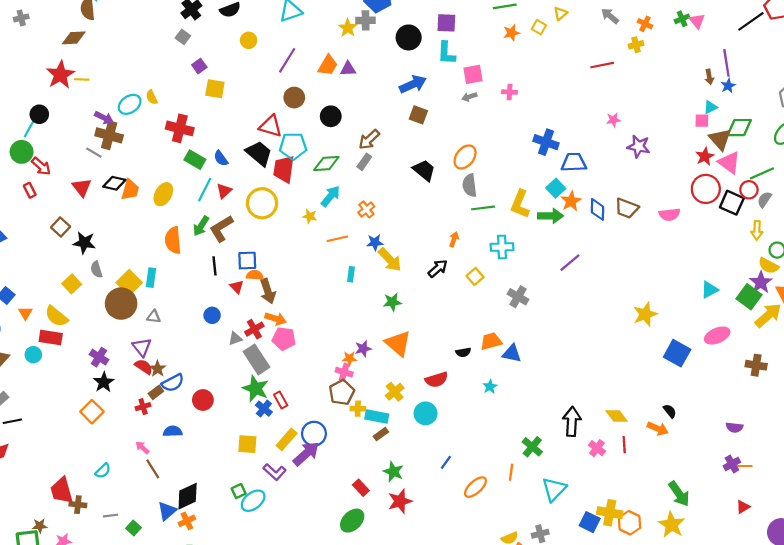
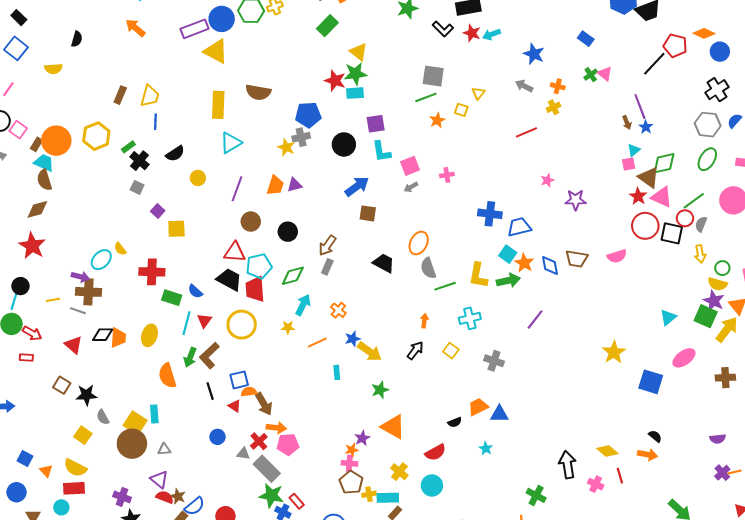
yellow line: (82, 79) -> (53, 300), moved
red rectangle: (30, 190) -> (26, 358), turned -48
gray triangle: (235, 339) -> (243, 454), turned 40

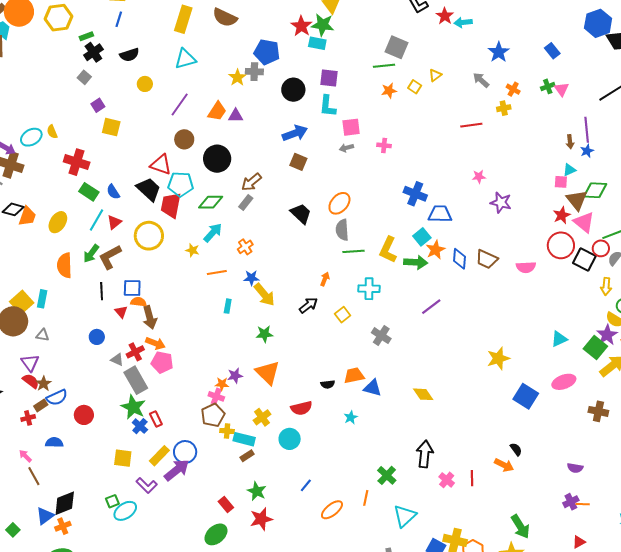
black circle: (288, 232) -> (217, 159), size x1.4
yellow diamond: (607, 451) -> (423, 394), moved

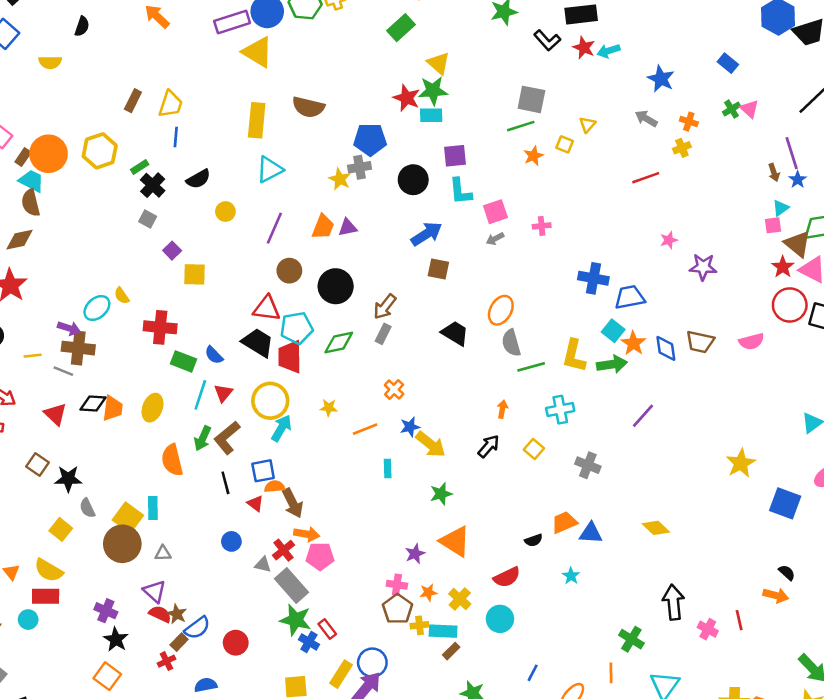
cyan arrow: (213, 233) -> (281, 428), moved
orange star: (222, 384) -> (428, 592), moved

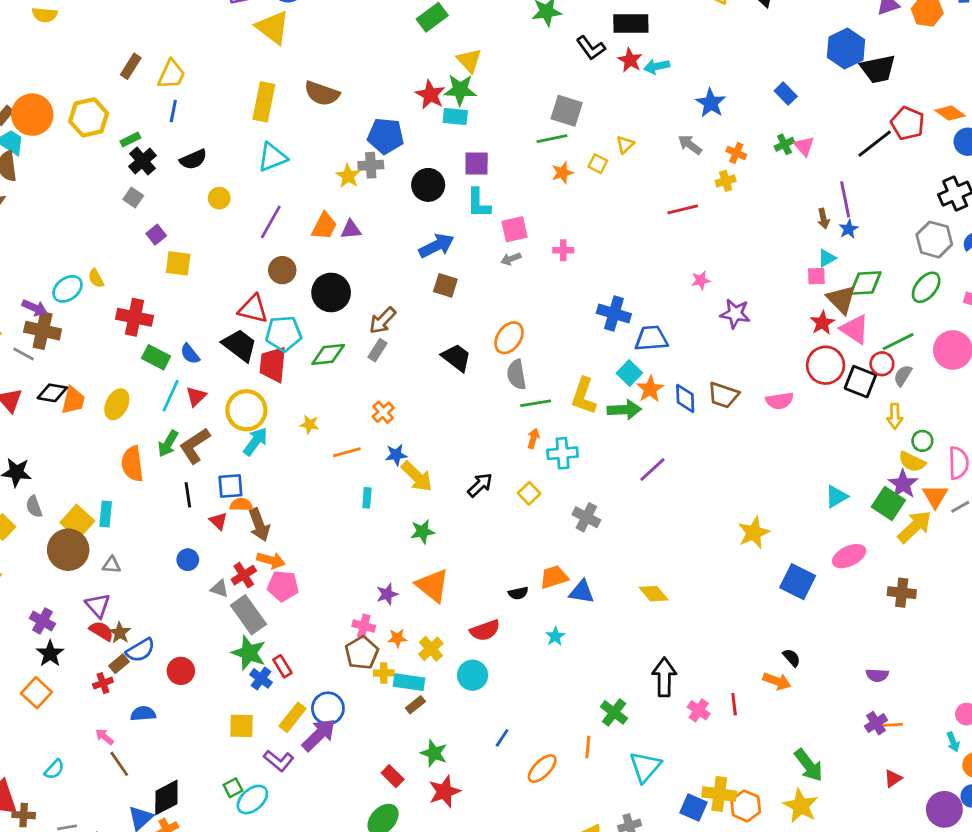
orange arrow: (502, 409) -> (533, 438), moved

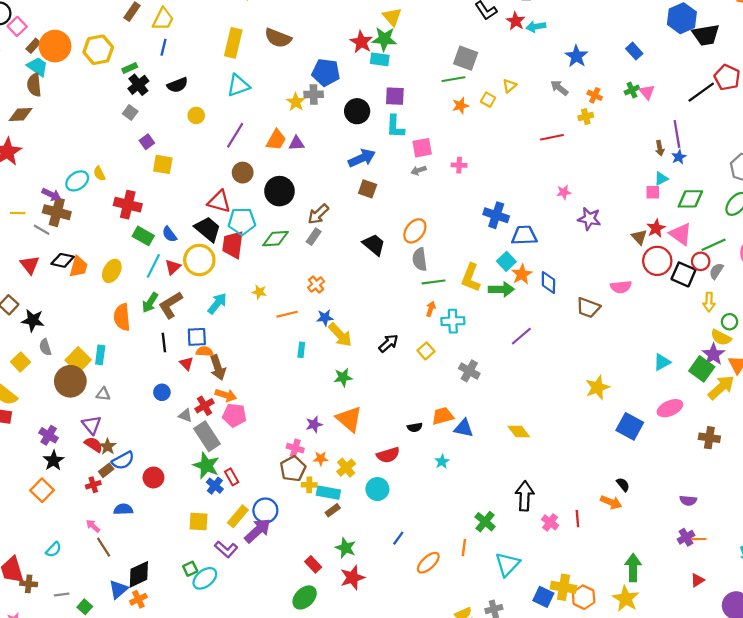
brown triangle: (841, 299) -> (639, 237), moved, size x0.7
brown trapezoid: (723, 395) -> (588, 308), moved
yellow circle: (246, 410) -> (199, 260), moved
green arrow: (809, 765) -> (633, 568), turned -144

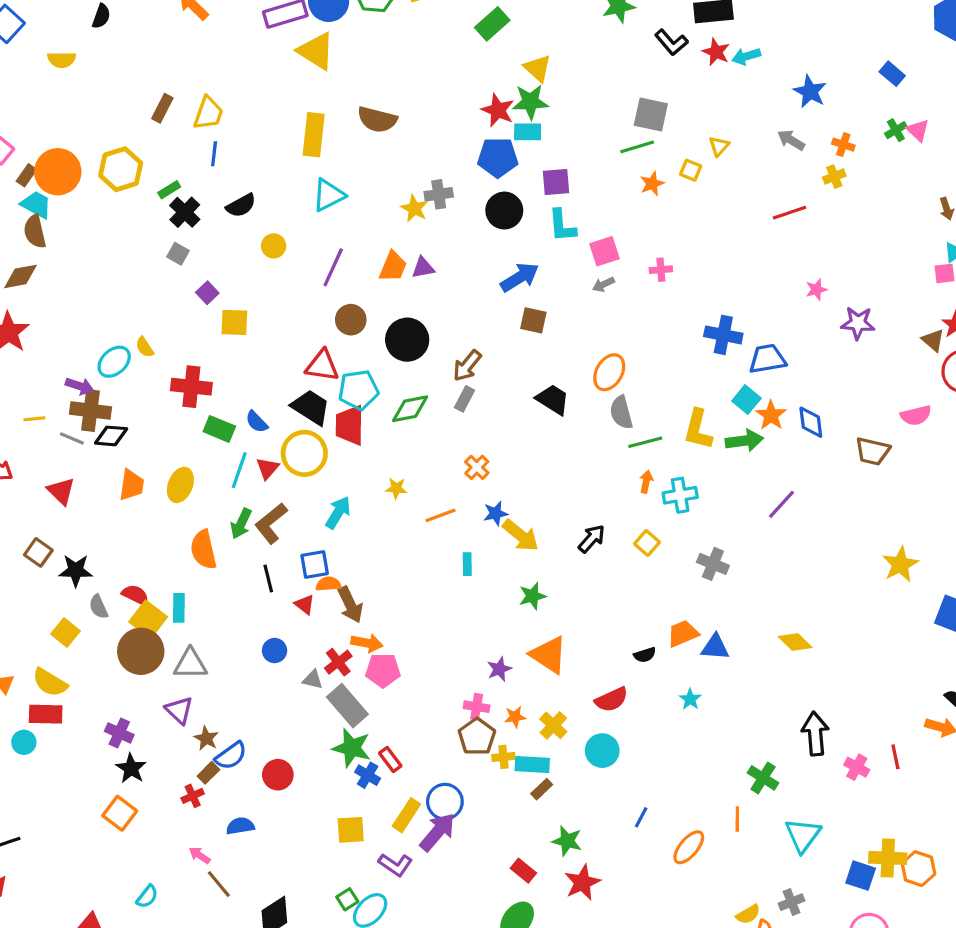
blue pentagon: (326, 72) -> (498, 157), moved
black diamond: (63, 260) -> (111, 436), moved
gray triangle: (103, 394) -> (190, 664), size x1.6
red semicircle: (94, 445) -> (136, 595), moved

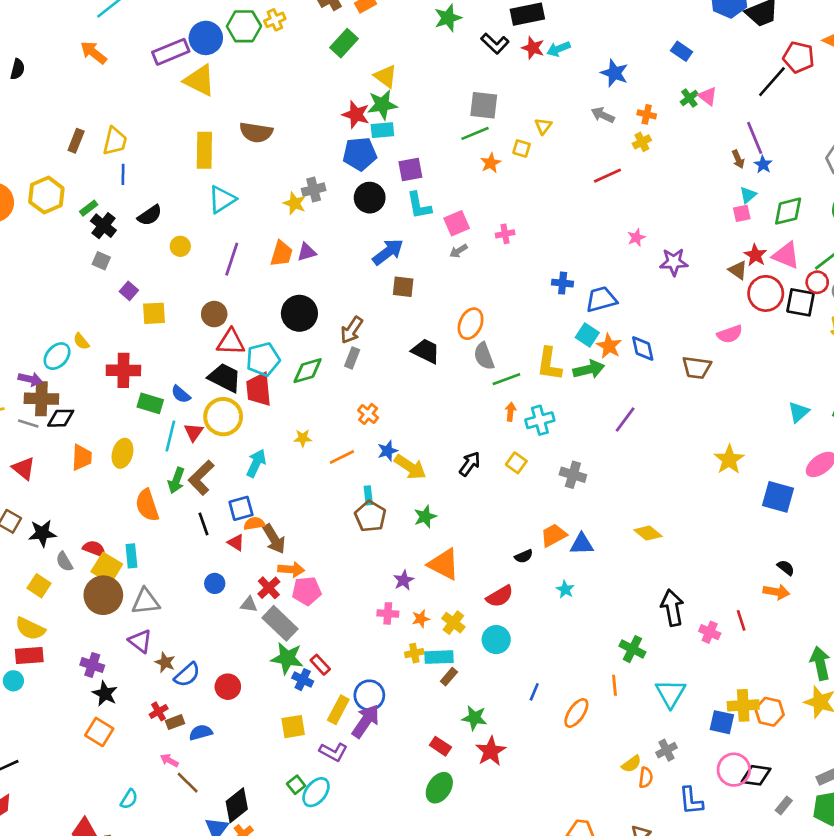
brown circle: (351, 320) -> (214, 314), moved
blue cross: (723, 335) -> (563, 283), size x0.7
brown pentagon: (477, 737) -> (370, 516), moved
brown rectangle: (208, 773) -> (175, 722), moved, turned 30

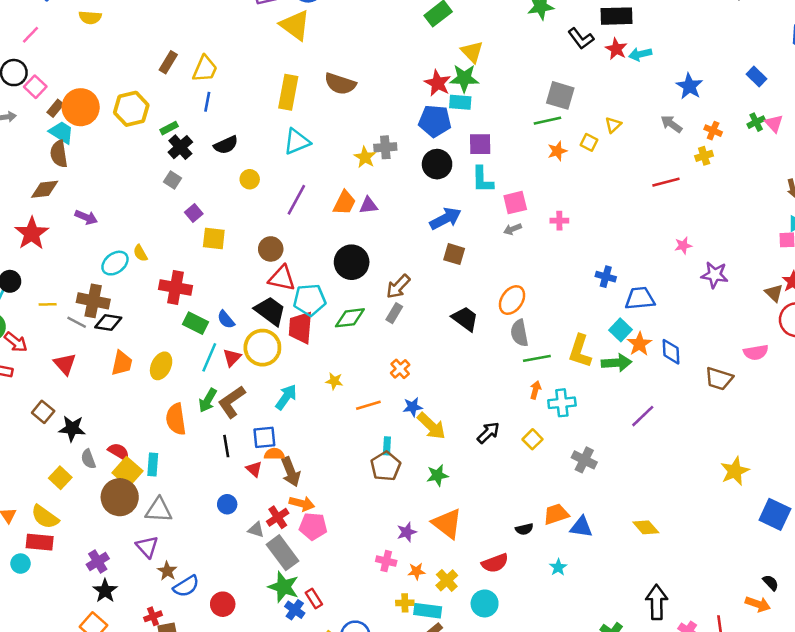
purple arrow: (30, 379) -> (86, 217), moved
purple cross: (92, 665) -> (98, 562), turned 30

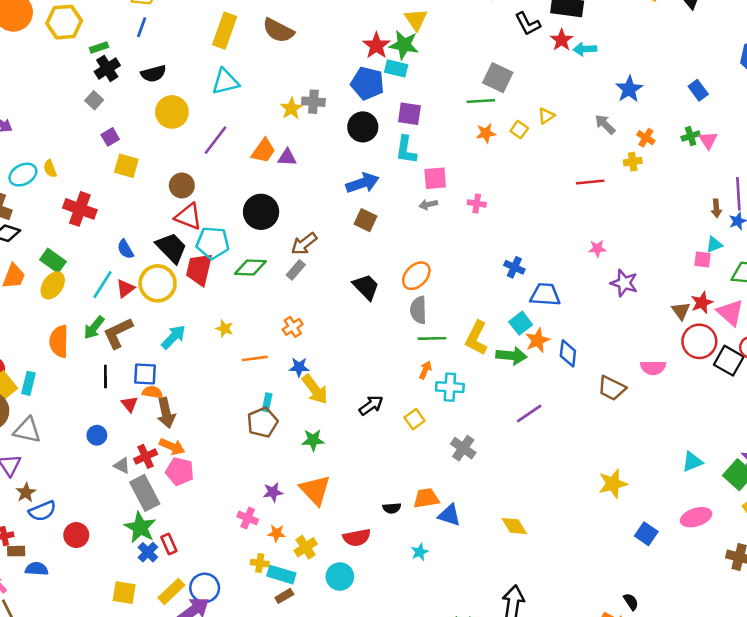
yellow circle: (250, 179) -> (172, 112), size x1.6
green rectangle: (196, 323) -> (53, 261), moved
blue square: (775, 514) -> (646, 534), size x0.7

